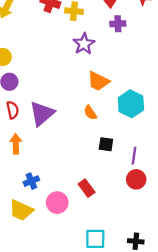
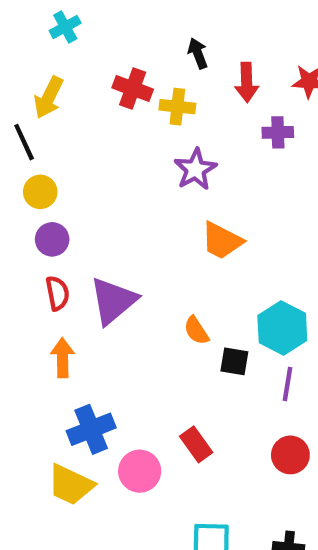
purple cross: (118, 24) -> (278, 132), moved
cyan hexagon: (131, 104) -> (282, 328), moved
orange semicircle: (90, 113) -> (196, 330), moved
red circle: (136, 179) -> (290, 455), moved
blue cross: (31, 181) -> (91, 429), size x1.5

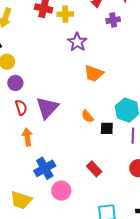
pink circle: (140, 471) -> (61, 191), moved
yellow trapezoid: (71, 485) -> (21, 200), moved

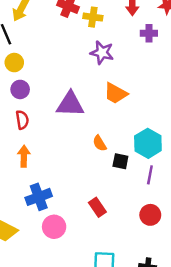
purple star: (77, 42) -> (102, 53), turned -30
purple triangle: (47, 108) -> (70, 104), moved, turned 40

